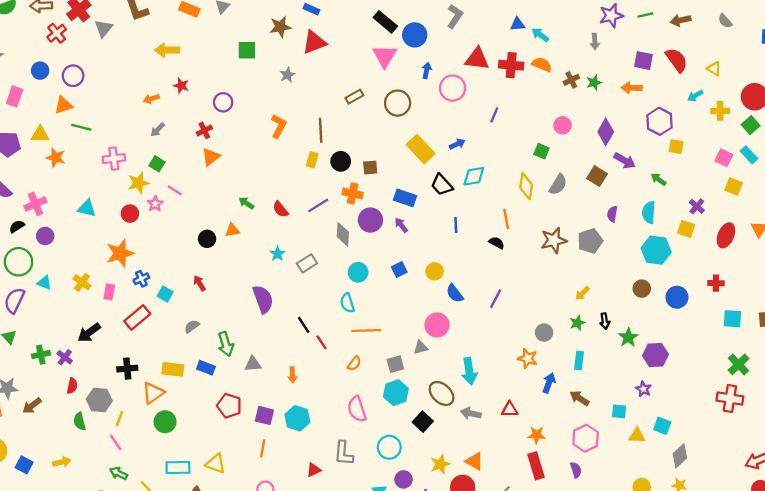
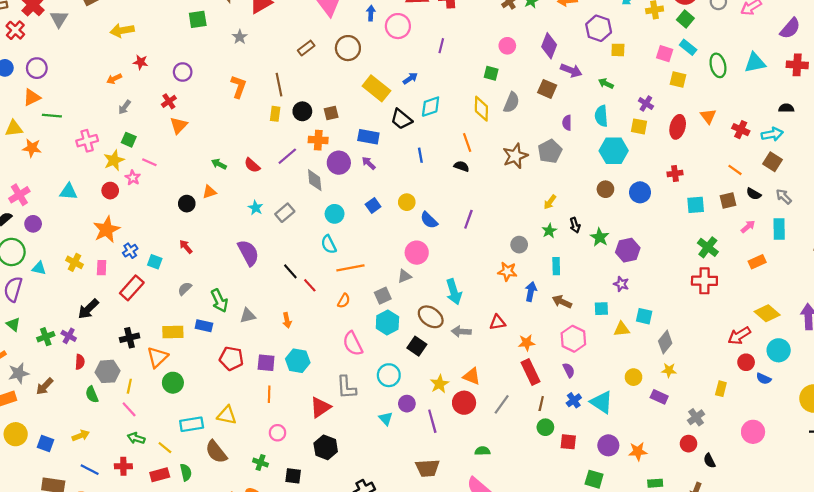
red triangle: (314, 470) -> (320, 407), size x1.5

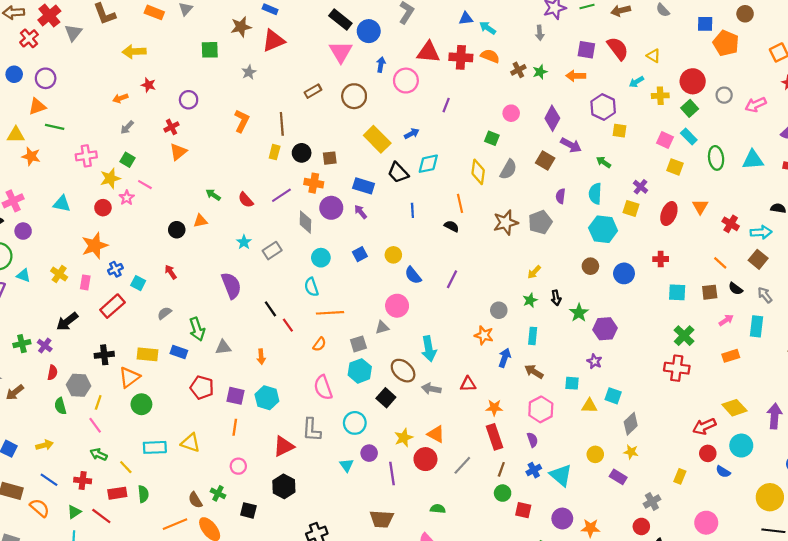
brown semicircle: (216, 452) -> (195, 500), moved, size x0.7

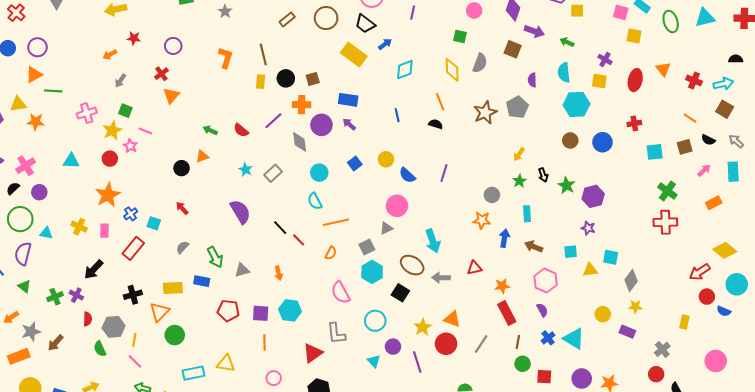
black trapezoid: (398, 173) -> (365, 24), moved

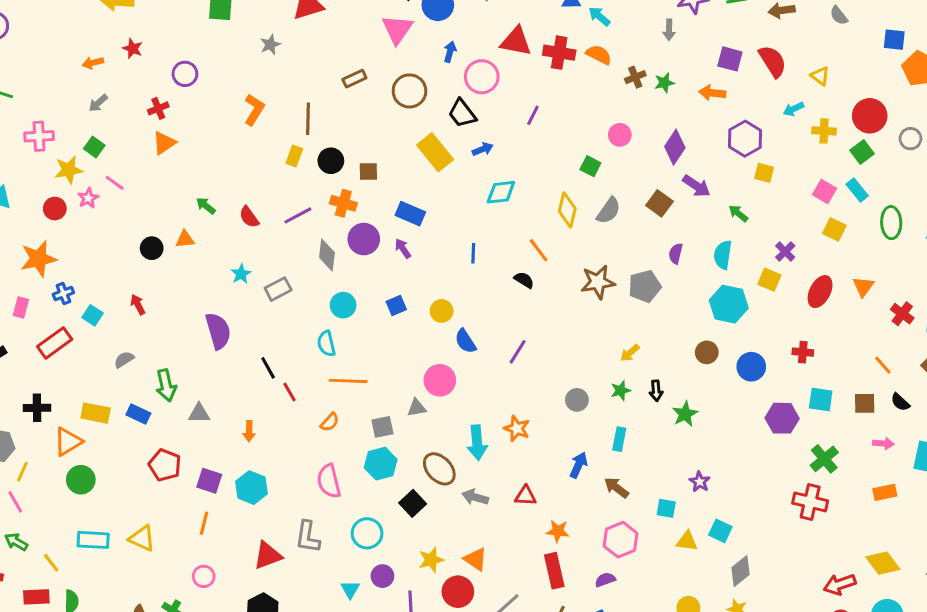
orange line: (440, 102) -> (539, 250), turned -30
pink arrow: (704, 170) -> (883, 443), turned 32
purple hexagon: (593, 196) -> (782, 418), moved
orange star: (482, 220) -> (517, 428), moved
purple semicircle: (542, 310) -> (605, 580), turned -96

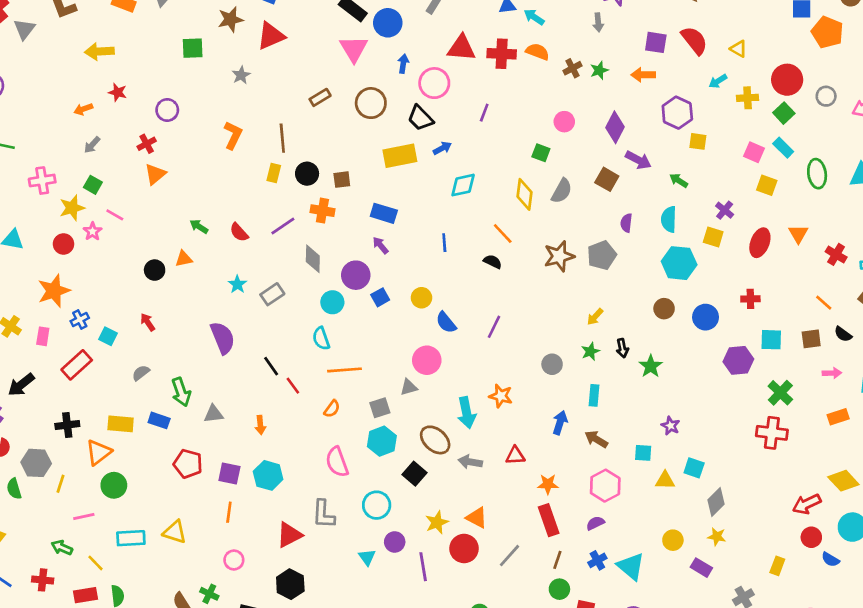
yellow rectangle: (435, 152) -> (400, 156), turned -56
purple circle: (364, 239) -> (356, 275), moved
pink line: (15, 502) -> (84, 517), moved, turned -66

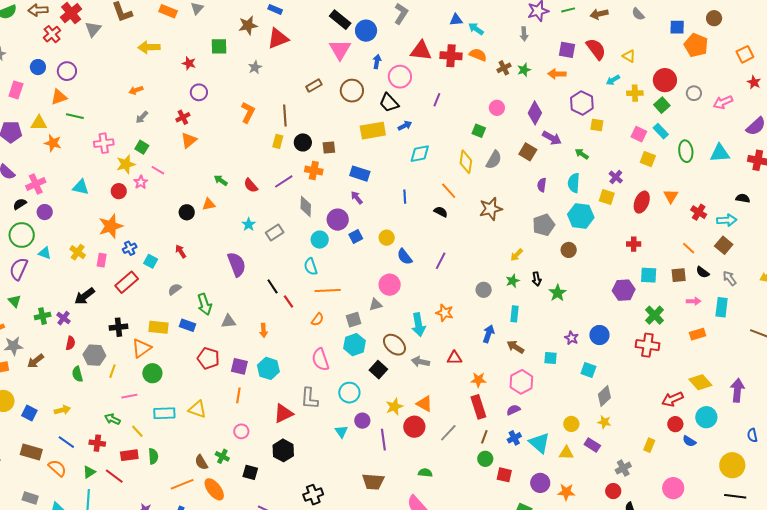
red star: (118, 92) -> (189, 63), moved
gray pentagon: (602, 255) -> (544, 225), moved
blue circle: (706, 317) -> (599, 335), moved
yellow triangle: (665, 480) -> (566, 453), moved

